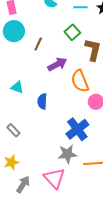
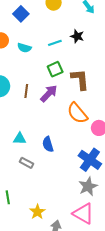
green square: (72, 32) -> (55, 69), turned 35
purple arrow: (57, 64) -> (49, 93), moved
gray rectangle: (13, 130) -> (27, 163), moved

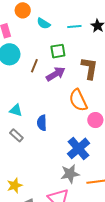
green square: (55, 69) -> (58, 51), moved

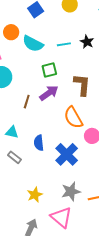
cyan semicircle: (44, 23) -> (33, 44), size x1.5
brown line: (34, 66) -> (27, 102), moved
blue cross: (78, 148) -> (67, 154), moved
yellow star: (15, 185) -> (35, 195), moved

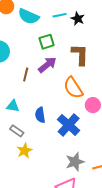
black star: (87, 42) -> (78, 19), moved
yellow star: (35, 195) -> (24, 151), moved

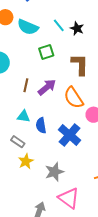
cyan line: (60, 15) -> (59, 25), turned 64
purple arrow: (47, 65) -> (47, 87), moved
cyan triangle: (13, 106) -> (23, 116), moved
gray star: (75, 162) -> (54, 172), moved

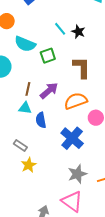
cyan semicircle: (28, 27) -> (25, 44), moved
orange semicircle: (74, 98) -> (76, 101), turned 105
cyan triangle: (23, 116) -> (25, 108), moved
blue semicircle: (41, 125) -> (41, 120), moved
gray star: (54, 172) -> (77, 174), moved

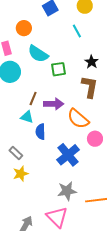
cyan line: (60, 29) -> (77, 31), moved
black star: (78, 32) -> (92, 62), moved
purple arrow: (49, 91) -> (54, 104), turned 30
orange semicircle: (76, 101) -> (78, 119), turned -130

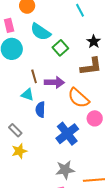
green square: (59, 69) -> (60, 48), turned -35
brown L-shape: (90, 87) -> (91, 66), turned 70
brown line: (33, 99) -> (34, 76), turned -40

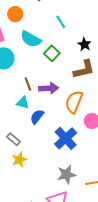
cyan line: (80, 10) -> (61, 22), moved
orange semicircle: (78, 98) -> (74, 102), turned 75
blue semicircle: (40, 110) -> (37, 117), turned 42

